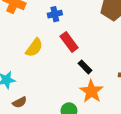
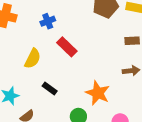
black rectangle: (85, 67) -> (50, 89), moved

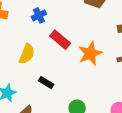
orange star: (98, 93) -> (90, 53), moved, turned 30

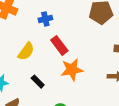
orange star: (90, 53) -> (72, 70), moved

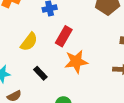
red rectangle: (59, 45) -> (64, 36), turned 66

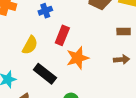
black rectangle: (40, 73) -> (45, 74), size x1.6

